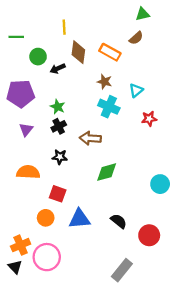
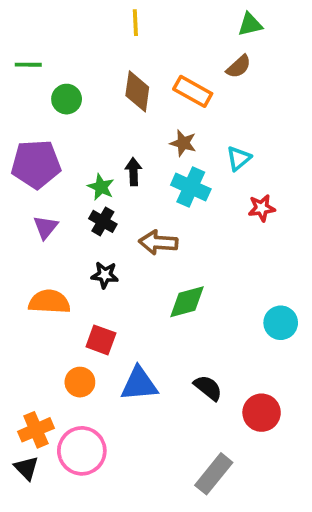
yellow line: (64, 27) -> (135, 23), moved
black arrow: (58, 69) -> (133, 172), moved, turned 112
black cross: (59, 126) -> (103, 221), turned -32

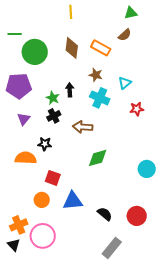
green circle: (67, 99) -> (35, 52), size x1.6
black cross: (103, 221) -> (54, 116), turned 32
black star: (105, 275) -> (45, 144), moved
black semicircle: (208, 388) -> (105, 214), moved

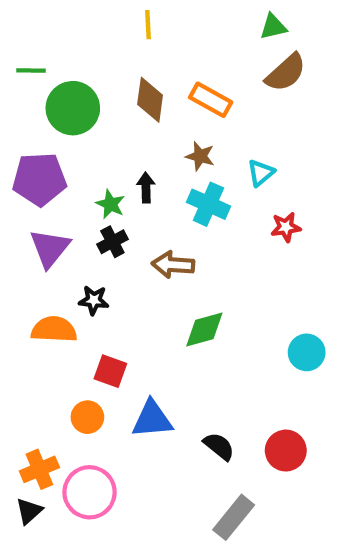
brown semicircle: (125, 35) -> (286, 73), moved, size x1.5
purple triangle: (24, 119) -> (50, 248), size x1.5
black triangle: (14, 245) -> (29, 511), turned 32

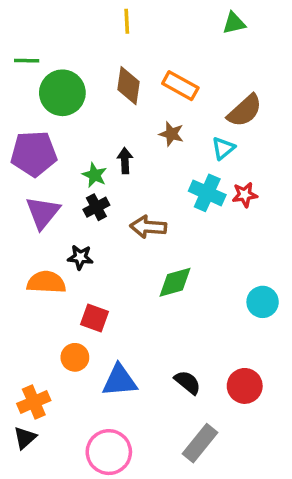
brown semicircle: (286, 73) -> (245, 111), moved
cyan cross: (209, 204) -> (207, 193), moved
blue triangle: (152, 419) -> (120, 381), moved
pink circle: (90, 492) -> (109, 452), moved

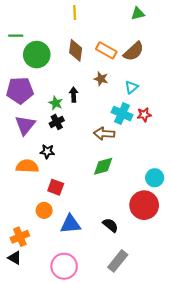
brown semicircle: (245, 111) -> (134, 51), moved
brown arrow: (148, 227) -> (104, 134), moved
red circle: (245, 386) -> (144, 205), moved, size x1.4
black triangle: (25, 438) -> (15, 258), turned -48

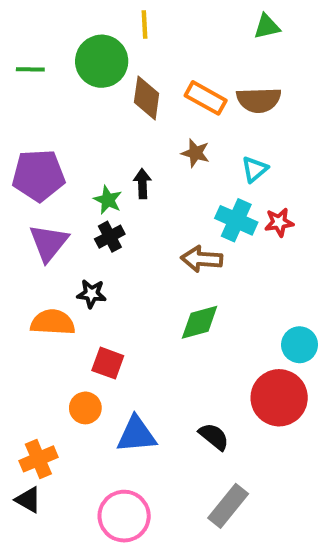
brown semicircle: (134, 51) -> (259, 100), turned 40
green circle: (37, 55) -> (102, 61), moved

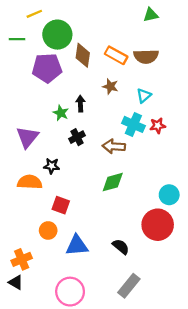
yellow line: (144, 24) -> (34, 14), moved, turned 70
purple pentagon: (38, 175) -> (47, 68), moved
black cross: (110, 237) -> (77, 137), moved

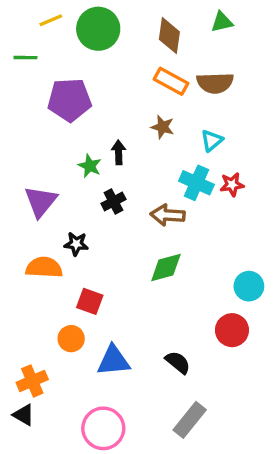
green circle: (57, 35) -> (98, 29), moved
brown diamond: (83, 55) -> (169, 36), moved
red circle: (158, 225) -> (232, 330), size x0.7

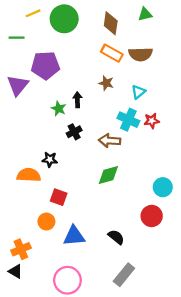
purple triangle: (41, 201) -> (18, 85), moved

